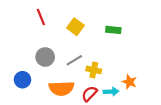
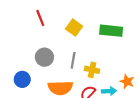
green rectangle: (113, 30) -> (111, 31), size x1.5
gray line: (74, 60) -> (73, 60), turned -49

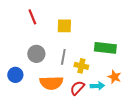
yellow square: (74, 28) -> (64, 26), turned -35
green rectangle: (111, 31) -> (105, 48), moved

